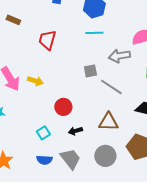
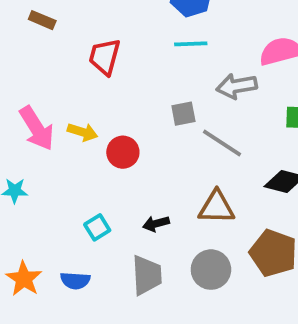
red circle: (63, 107) -> (123, 152), moved
gray trapezoid: (70, 159) -> (147, 275), turned 35
blue semicircle: (44, 160) -> (75, 281), moved

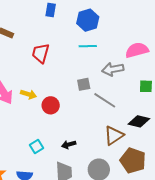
brown triangle: (216, 207) -> (114, 135), moved, turned -35

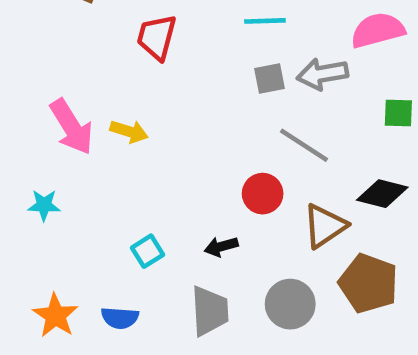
gray square: (84, 84) -> (269, 79), moved
red circle: (51, 105) -> (263, 194), moved

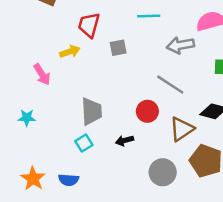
gray square: (269, 79) -> (118, 48), moved
pink arrow: (72, 127) -> (42, 74), size x0.7
yellow arrow: (129, 131) -> (70, 52), moved, turned -36
gray trapezoid: (210, 311) -> (91, 111), moved

